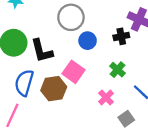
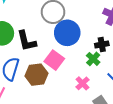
black cross: (121, 36) -> (102, 44), moved
blue circle: (88, 41) -> (67, 33), size x1.6

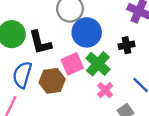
green cross: (93, 59) -> (98, 64), moved, size x1.5
pink square: (54, 60) -> (72, 64), turned 30

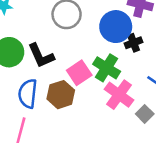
blue circle: (87, 32) -> (116, 27), moved
pink cross: (105, 90) -> (119, 95), size x1.6

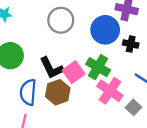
black cross: (134, 43) -> (131, 44), moved, turned 35
black L-shape: (41, 56) -> (52, 68), moved

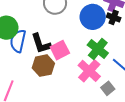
black cross: (131, 44) -> (114, 17), moved
green cross: (98, 67) -> (98, 49), moved
blue semicircle: (28, 92) -> (18, 41), moved

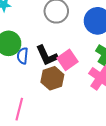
blue semicircle: (18, 41) -> (23, 56), size x0.7

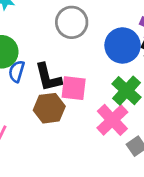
pink square: (67, 60) -> (74, 88), turned 30

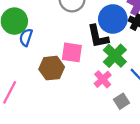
black L-shape: (48, 77) -> (98, 36), moved
pink cross: (112, 120) -> (103, 79), size x0.7

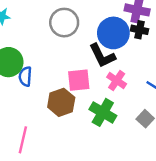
green cross: (115, 56) -> (103, 112), moved
pink cross: (103, 79) -> (117, 81), moved

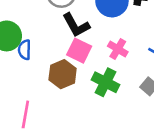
black L-shape: (102, 56) -> (76, 25), moved
pink square: (79, 80) -> (79, 51), turned 35

